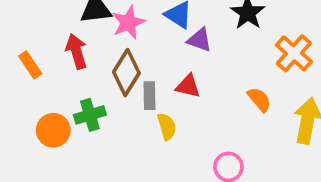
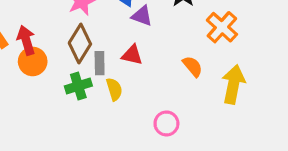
red arrow: (76, 51) -> (26, 40), moved
green cross: (90, 115) -> (78, 86), moved
orange circle: (53, 130) -> (33, 61), moved

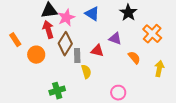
purple triangle: (142, 16) -> (115, 39), moved
red arrow: (26, 40) -> (48, 30), moved
yellow arrow: (233, 84) -> (159, 69), size x0.7
green cross: (78, 86) -> (57, 91), moved

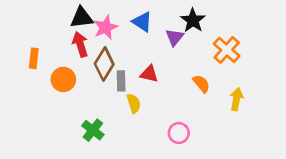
purple triangle: (115, 39) -> (175, 37), moved, turned 48
orange rectangle: (15, 40) -> (34, 58), turned 40
green cross: (57, 91) -> (93, 130), turned -35

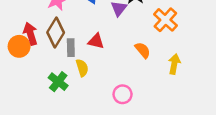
red arrow: (80, 44) -> (30, 34), moved
green cross: (93, 130) -> (58, 82), moved

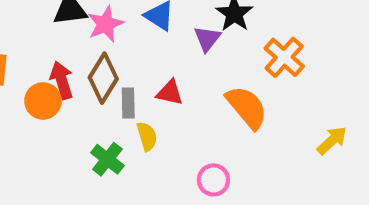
orange semicircle: (143, 50) -> (247, 107), size x1.6
yellow arrow: (174, 64) -> (332, 140), moved, turned 36

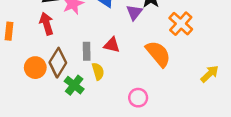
brown diamond: (103, 78) -> (58, 63), moved
red arrow: (62, 80) -> (47, 24), moved
orange circle: (43, 101) -> (35, 68), moved

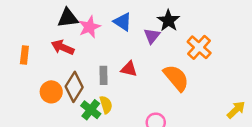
red arrow: (47, 24) -> (63, 47), turned -50
yellow semicircle: (98, 71) -> (106, 105), moved
yellow arrow: (210, 74) -> (236, 110), moved

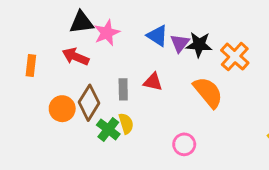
black star: (168, 21) -> (199, 45), moved, turned -30
blue triangle: (123, 22) -> (157, 36), moved

